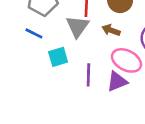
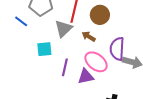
blue line: (34, 33) -> (21, 21), moved

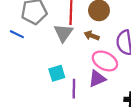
cyan square: (44, 49) -> (57, 73), moved
purple line: (65, 67) -> (74, 89), moved

